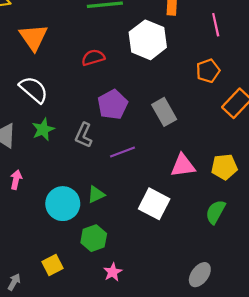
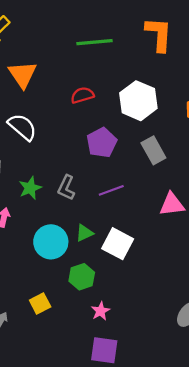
white hexagon: (148, 40) -> (138, 101), moved
green star: (43, 129) -> (30, 188), moved
gray L-shape: (84, 135) -> (66, 188), moved
white square: (154, 204) -> (118, 244), moved

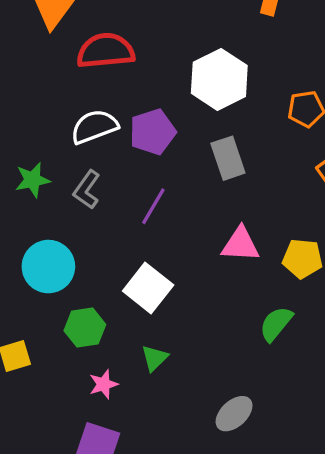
red semicircle: (82, 95) -> (106, 51), moved, size x1.6
white semicircle: (22, 127) -> (94, 127), moved, turned -72
purple line: (111, 190) -> (153, 206), turned -50
green triangle: (84, 233) -> (155, 358), moved, turned -30

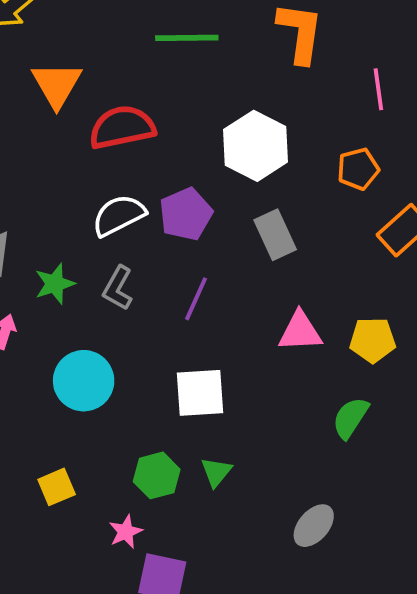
white square: (148, 288) -> (200, 393), turned -36
green hexagon: (85, 328) -> (157, 475), moved
pink star: (104, 384) -> (126, 532), moved

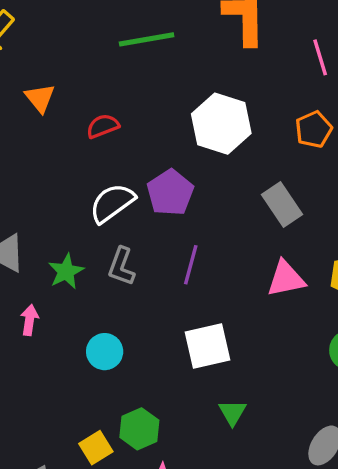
orange triangle: (57, 85) -> (40, 98), size x0.7
red semicircle: (122, 127) -> (103, 126), size x0.6
gray rectangle: (275, 235) -> (282, 205), moved
cyan circle: (84, 381) -> (105, 352), size x0.7
green hexagon: (157, 475) -> (139, 429), moved

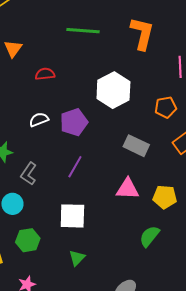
white semicircle: (112, 203) -> (39, 120), size x0.7
gray rectangle: (282, 205) -> (136, 146), turned -45
gray L-shape: (121, 266) -> (29, 174), moved
green hexagon: (139, 429) -> (28, 240), moved

